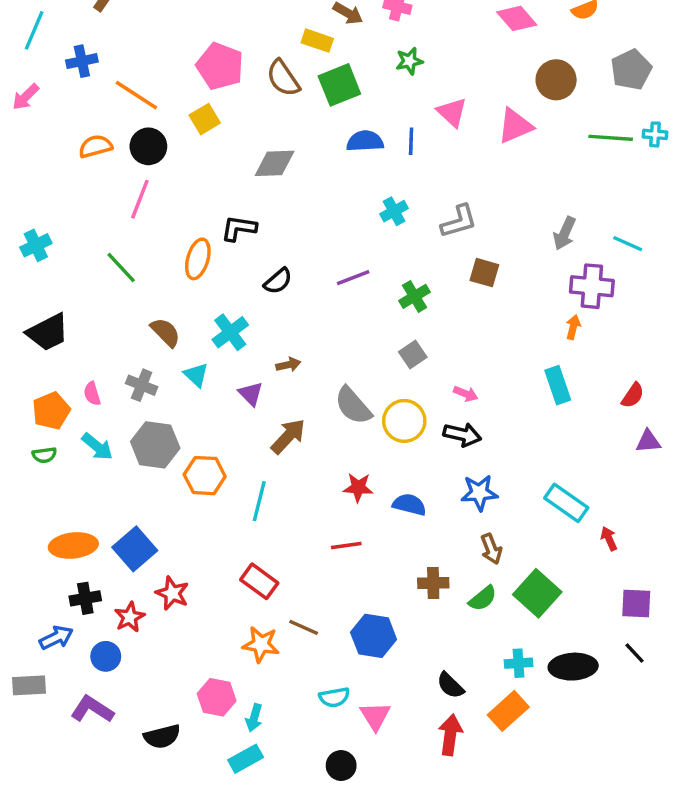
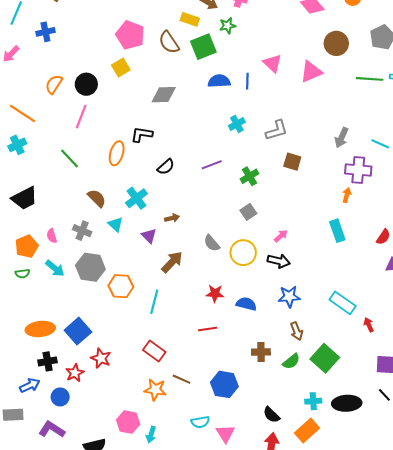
green star: (409, 61) -> (227, 26), moved
orange line: (136, 95) -> (22, 114), moved
orange semicircle: (96, 146) -> (54, 84), turned -42
pink arrow: (466, 394) -> (281, 236), turned -64
gray semicircle: (353, 406) -> (212, 243), size x0.7

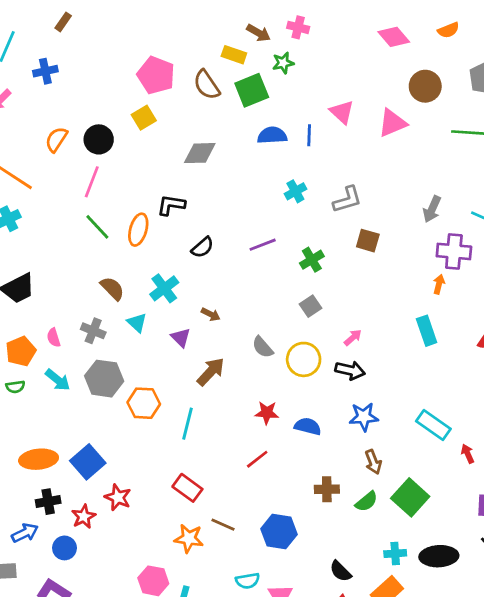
green line: (70, 158) -> (97, 227), moved
brown arrow: (172, 218) -> (211, 314), turned 40
red line: (208, 329) -> (257, 459), turned -30

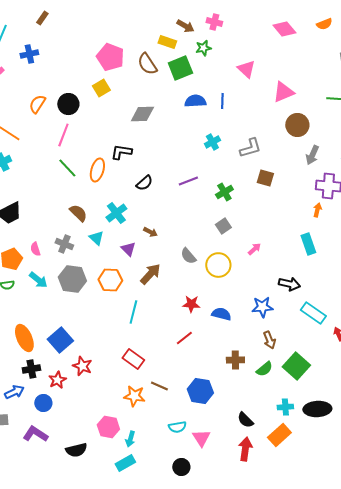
brown circle: (425, 86) -> (297, 125), moved
pink triangle: (342, 112) -> (246, 69), moved
black arrow: (350, 370) -> (289, 284), moved
orange hexagon: (144, 403) -> (110, 280), moved
orange ellipse: (39, 459) -> (24, 338), turned 72

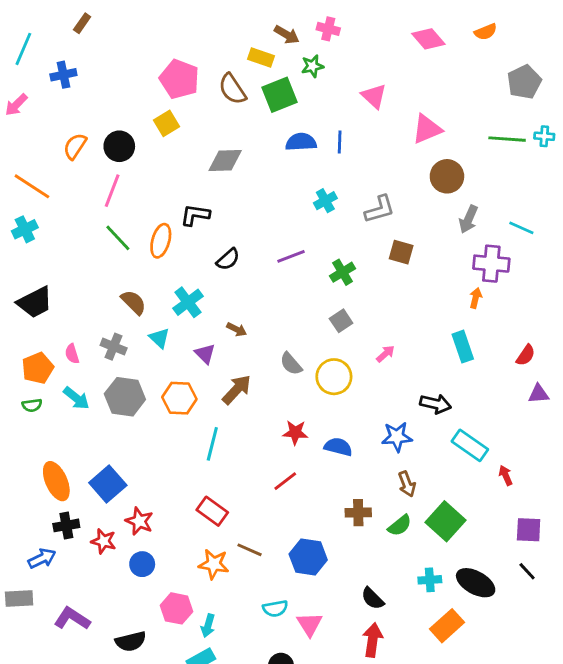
red star: (57, 380) -> (104, 541), turned -30
blue circle: (43, 403) -> (142, 564), moved
black ellipse: (317, 409) -> (476, 583), turned 32
orange rectangle: (279, 435) -> (447, 626), moved

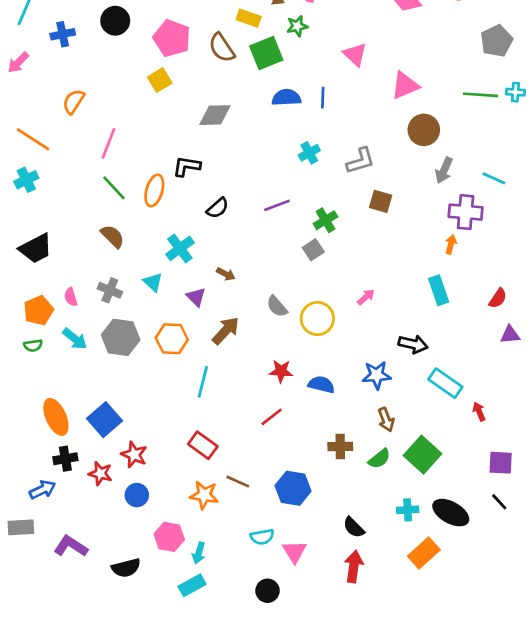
black circle: (119, 146) -> (115, 21), moved
brown semicircle: (134, 302) -> (113, 236), moved
gray square: (341, 321) -> (313, 250), moved

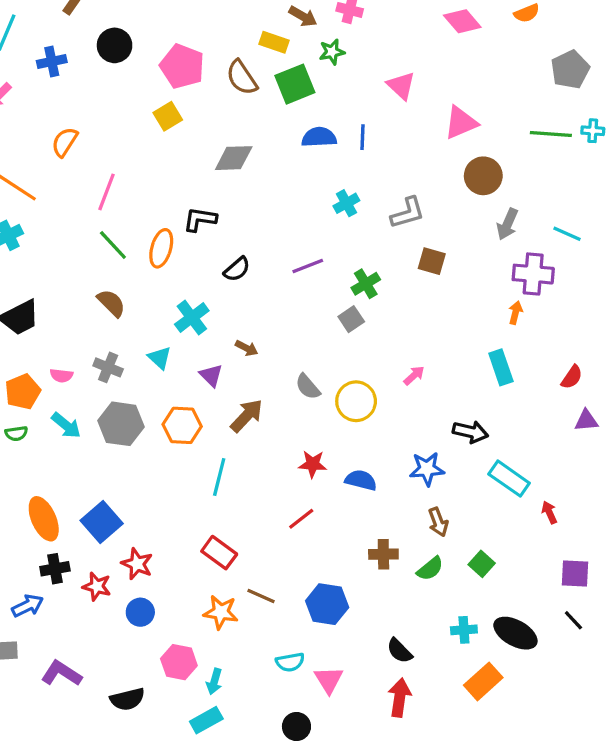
pink semicircle: (71, 297) -> (61, 375), turned -66
green square: (422, 455) -> (482, 564), size x0.6

